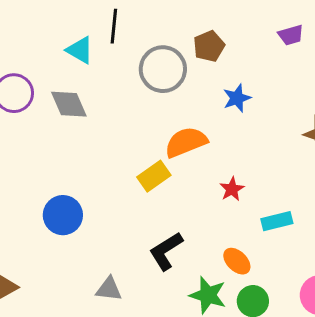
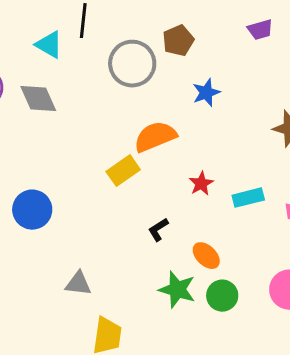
cyan rectangle: (277, 221) -> (248, 198), moved
black L-shape: (166, 251) -> (158, 230), moved, size x0.6

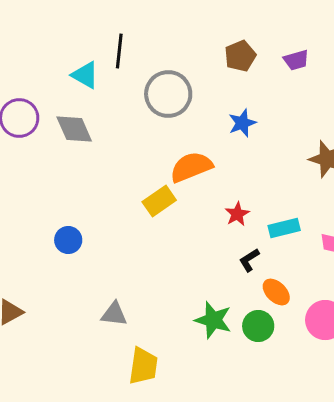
brown pentagon: (178, 41) -> (240, 56), moved
blue circle: (32, 210) -> (68, 240), size x0.7
black L-shape: (158, 230) -> (249, 260), moved
orange ellipse: (206, 256) -> (276, 292), moved

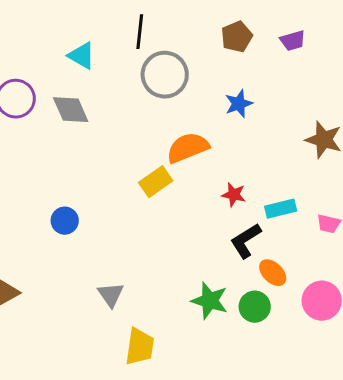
black line: (119, 51) -> (140, 32), moved
red star: (237, 214) -> (234, 195), turned -30
black L-shape: (249, 260) -> (246, 241), size x1.5
gray triangle: (114, 314) -> (111, 295), turned 48

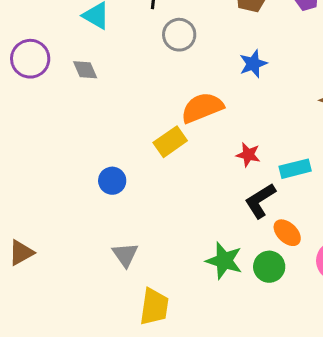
gray circle: (165, 75) -> (179, 35), size x0.7
gray diamond: (71, 110) -> (85, 70), size x0.7
blue circle: (65, 221) -> (112, 181), moved

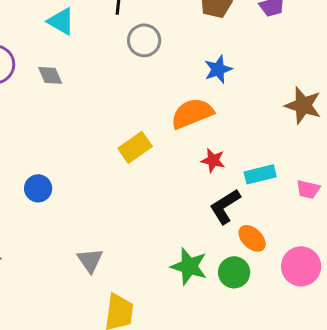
orange semicircle: (202, 108) -> (192, 113), moved
blue circle: (112, 181) -> (38, 188), moved

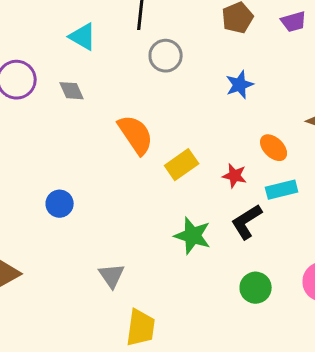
orange semicircle: (192, 113) -> (136, 135), moved, turned 78
yellow rectangle: (135, 147) -> (182, 165), moved
orange ellipse: (252, 238) -> (274, 148), moved
green star: (189, 266) -> (193, 236), moved

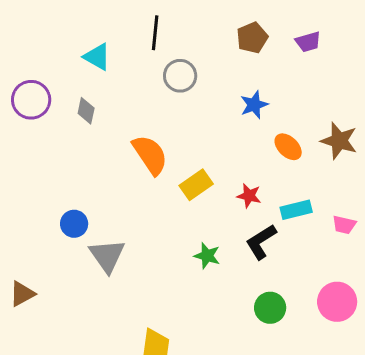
gray diamond: (72, 91) -> (86, 111), turned 36
orange ellipse: (274, 148) -> (288, 147), moved
green star: (193, 236) -> (207, 256), size x0.7
gray triangle: (112, 276) -> (107, 256), moved, size x1.4

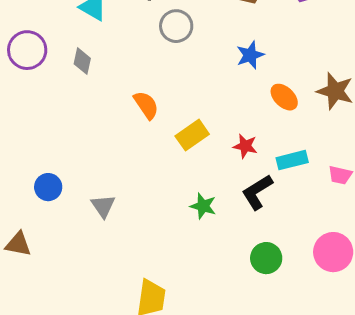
orange semicircle: (150, 155) -> (146, 105), size x0.7
blue circle: (74, 224) -> (48, 187), moved
gray triangle: (107, 256) -> (103, 206), size x0.7
brown triangle: (22, 294) -> (18, 244), turned 40

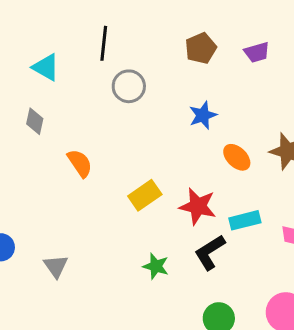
orange semicircle: (146, 105) -> (80, 163), moved
red star: (245, 146) -> (198, 206), size x1.5

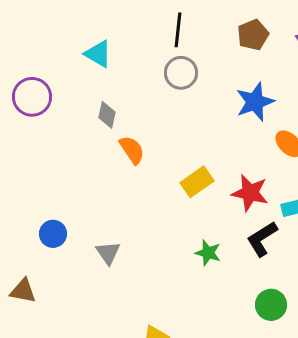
black line: (104, 43) -> (178, 30), moved
blue star: (203, 115) -> (255, 102), size x1.4
gray diamond: (35, 121) -> (107, 115), moved

